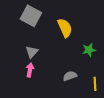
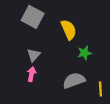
green star: (89, 50) -> (85, 53), moved
gray semicircle: (70, 76) -> (74, 80), size x1.5

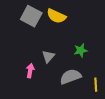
yellow semicircle: (69, 30) -> (56, 16), moved, turned 138
gray triangle: (34, 55) -> (48, 56), moved

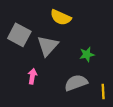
gray square: (31, 16) -> (19, 35), moved
gray triangle: (48, 56) -> (48, 46), moved, size x1.5

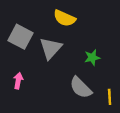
pink arrow: (32, 76) -> (18, 81), moved
gray semicircle: (76, 83) -> (81, 88), turned -115

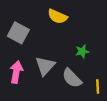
gray triangle: (51, 48) -> (45, 66), moved
pink arrow: (18, 81) -> (16, 72), size x1.5

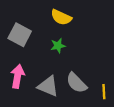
green star: (82, 51) -> (58, 46), moved
gray triangle: (45, 66) -> (48, 86), moved, turned -50

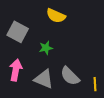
green star: (58, 46) -> (46, 48), moved

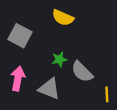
green star: (46, 48) -> (59, 59), moved
gray semicircle: (70, 76) -> (82, 72), moved

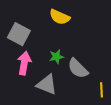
pink arrow: (18, 79) -> (24, 63), moved

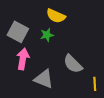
green star: (56, 57) -> (47, 35), moved

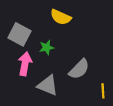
green star: (47, 35) -> (47, 47), moved
gray semicircle: (73, 64) -> (79, 69), turned -90

